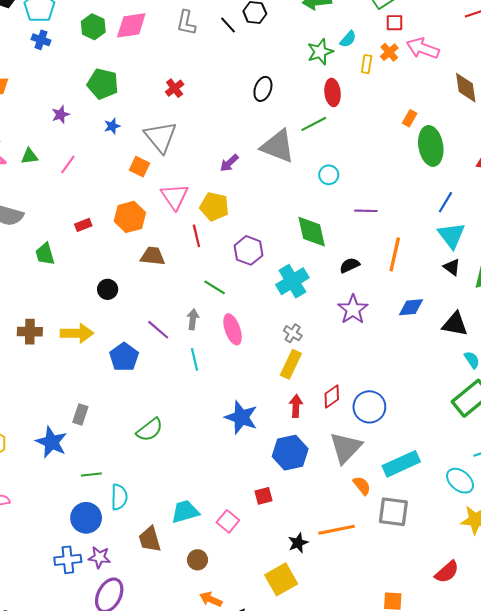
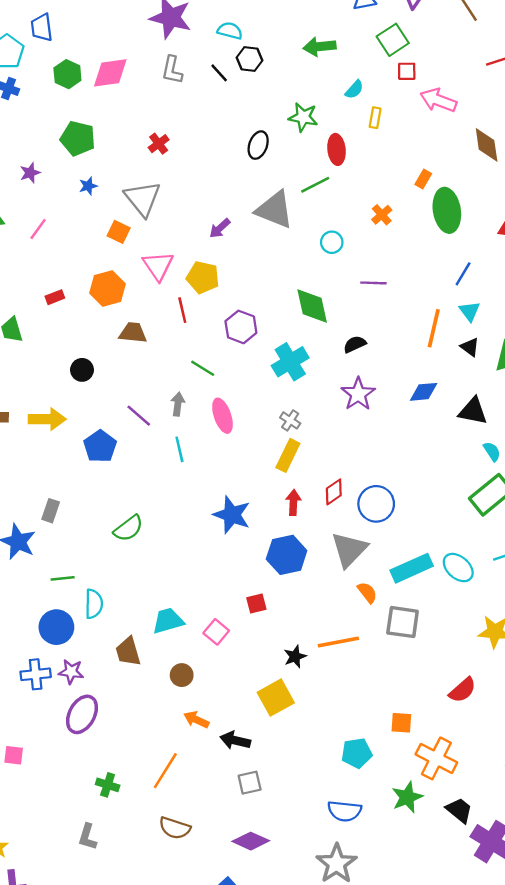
green star: (320, 52) -> (303, 117), moved, turned 30
orange cross: (389, 52) -> (382, 215), moved
cyan triangle: (451, 235) -> (470, 311), size x0.7
orange line: (395, 254) -> (434, 328), moved
cyan ellipse: (460, 481) -> (458, 568), moved

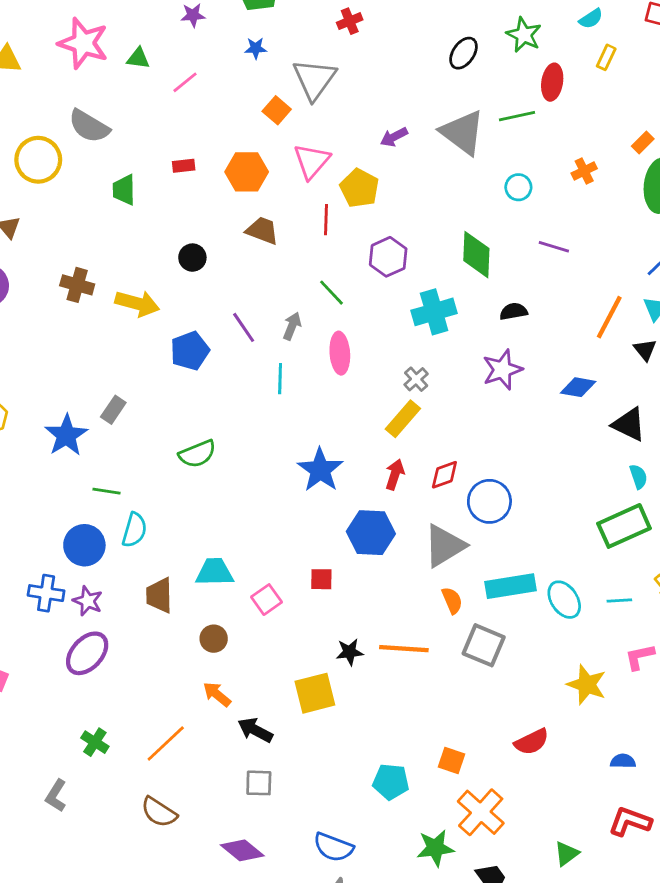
blue semicircle: (345, 811) -> (333, 847), moved

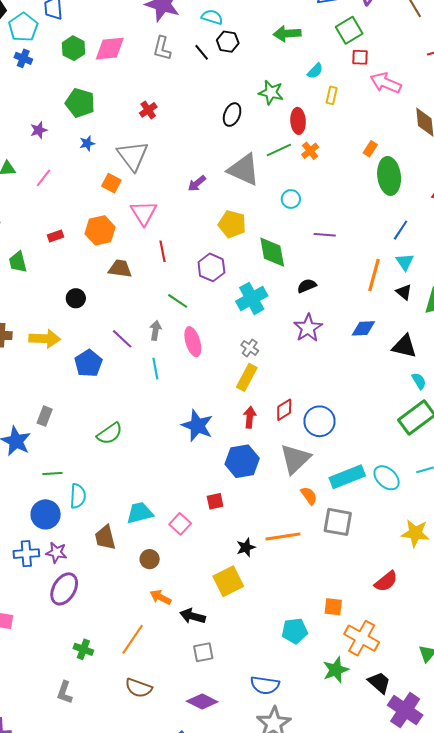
orange cross: (584, 171) -> (310, 151), moved
yellow pentagon: (360, 188) -> (232, 224), moved

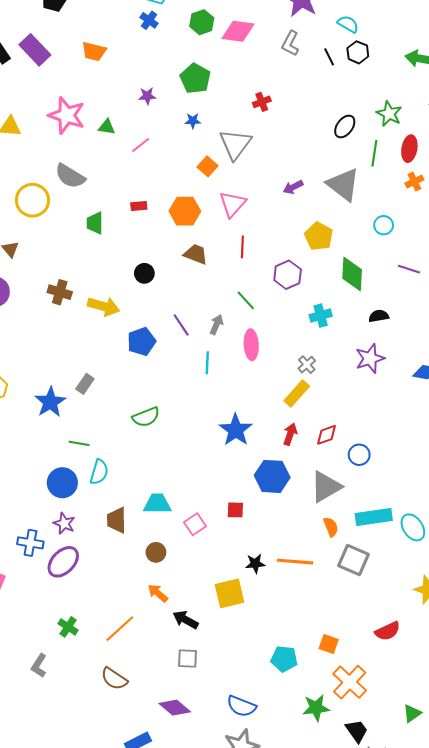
green line: (279, 150) -> (374, 153), moved, turned -70
cyan cross: (252, 298) -> (321, 316), size x0.7
blue circle: (319, 421) -> (359, 455), size x0.7
blue cross: (26, 554) -> (30, 543), moved

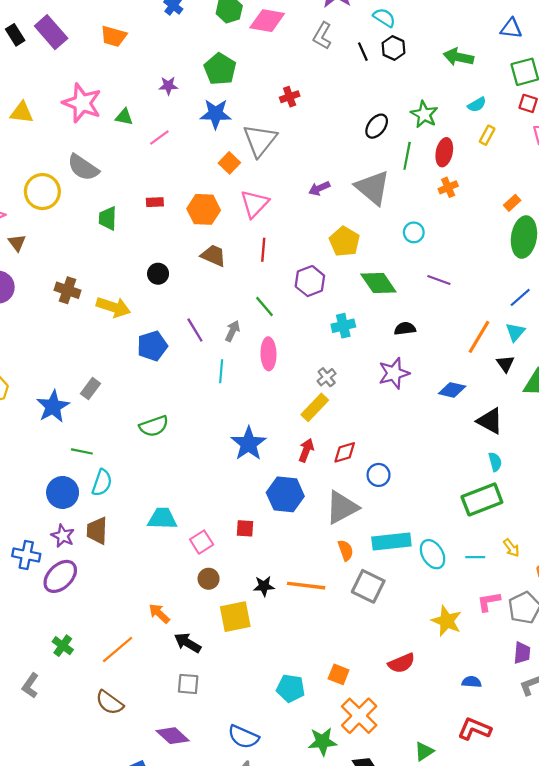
blue star: (193, 121) -> (216, 114), size x1.8
green diamond: (352, 274) -> (378, 283), turned -40
brown trapezoid: (117, 520) -> (97, 531), moved
brown circle: (156, 552) -> (209, 579), moved

